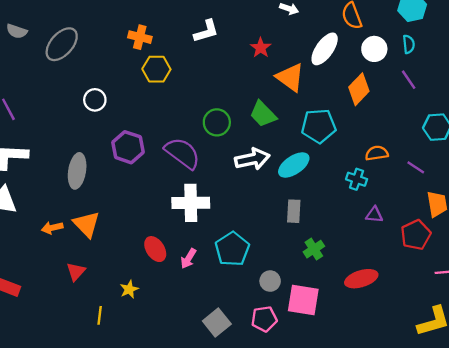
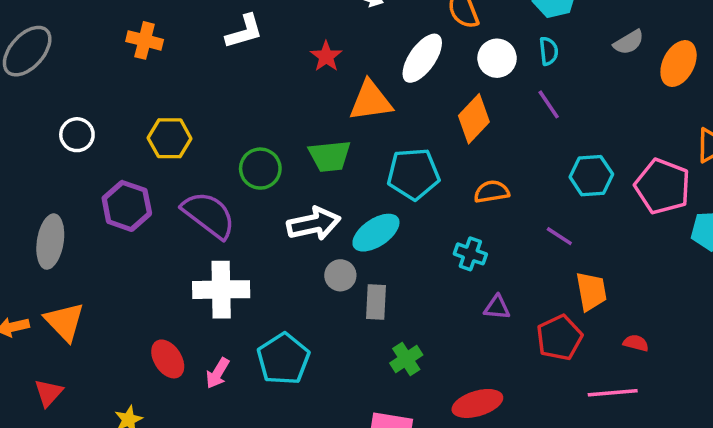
yellow hexagon: (156, 69) -> (170, 138), moved
orange triangle: (290, 77) -> (371, 101), turned -44
green trapezoid: (263, 114) -> (330, 156), turned -52
orange semicircle: (377, 153) -> (492, 192), moved
gray circle: (270, 281) -> (340, 275), moved

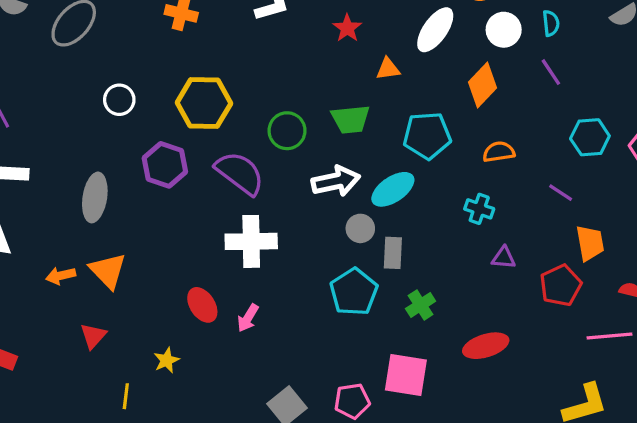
orange triangle: (371, 101) -> (388, 69), size x0.6
yellow hexagon: (170, 138) -> (204, 103), size x1.4
cyan pentagon: (283, 359) -> (354, 292), moved

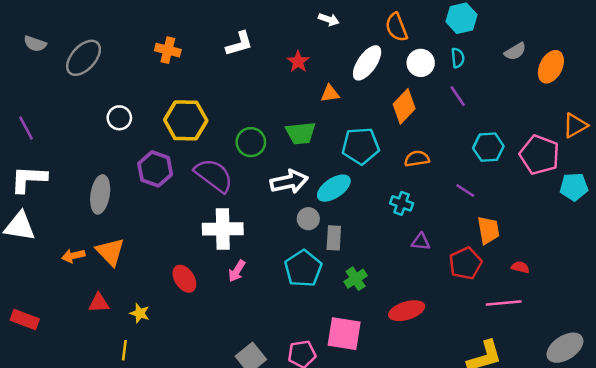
pink arrow: (248, 318) -> (237, 271), moved
red triangle: (93, 336) -> (99, 303), turned 45
yellow star: (167, 360) -> (140, 313), moved, turned -30

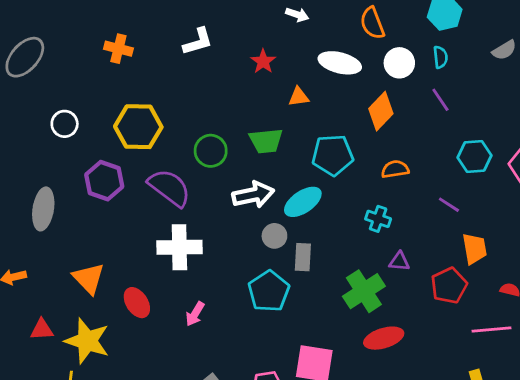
white ellipse: (367, 63) -> (340, 63), turned 69
orange triangle: (110, 252) -> (89, 278), moved
pink arrow: (237, 271) -> (195, 314), moved
green cross: (356, 279) -> (364, 291), moved, size x1.6
yellow star: (140, 313) -> (87, 341), size x2.0

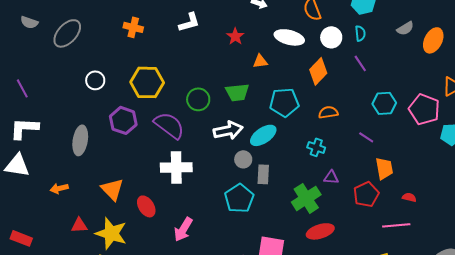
pink arrow: (195, 314) -> (183, 229), moved, size x1.4

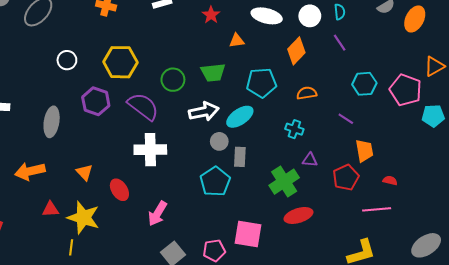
orange arrow: (59, 188) -> (30, 171), size x1.6
orange triangle: (112, 189) -> (84, 172), size x0.7

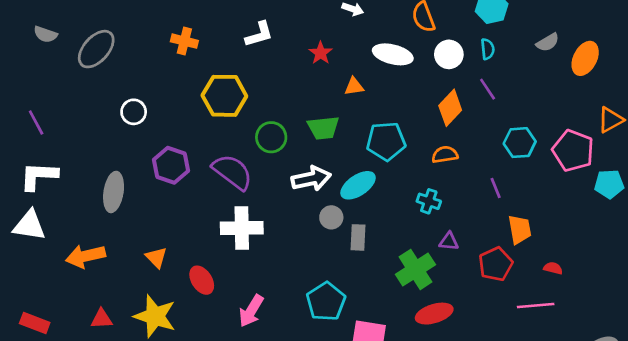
orange diamond: (296, 51) -> (450, 108), moved
yellow hexagon: (120, 62) -> (224, 96), moved
purple line: (346, 119) -> (496, 188), turned 35
cyan pentagon: (215, 182) -> (326, 302), moved
red triangle: (51, 209) -> (102, 319), moved

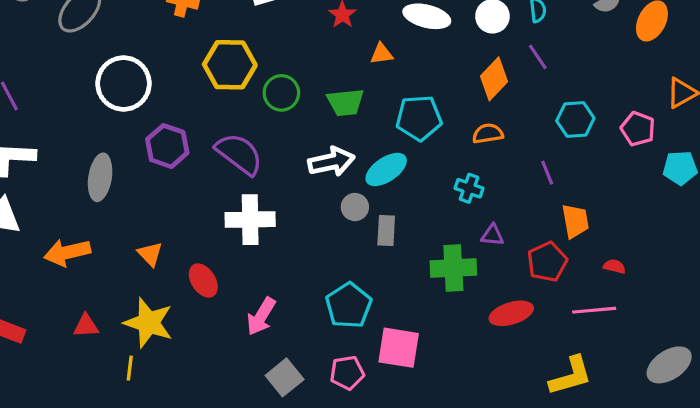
white circle: (134, 112) -> (124, 84), size x1.8
green circle: (271, 137) -> (281, 93), moved
pink pentagon: (573, 151) -> (638, 129), size x0.7
green cross: (415, 269) -> (453, 268), turned 30
red ellipse: (434, 314) -> (511, 313), moved

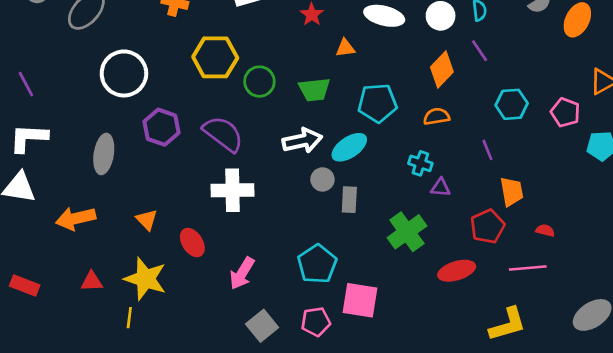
purple triangle: (492, 235) -> (441, 188), moved
green cross: (453, 268) -> (407, 232), turned -33

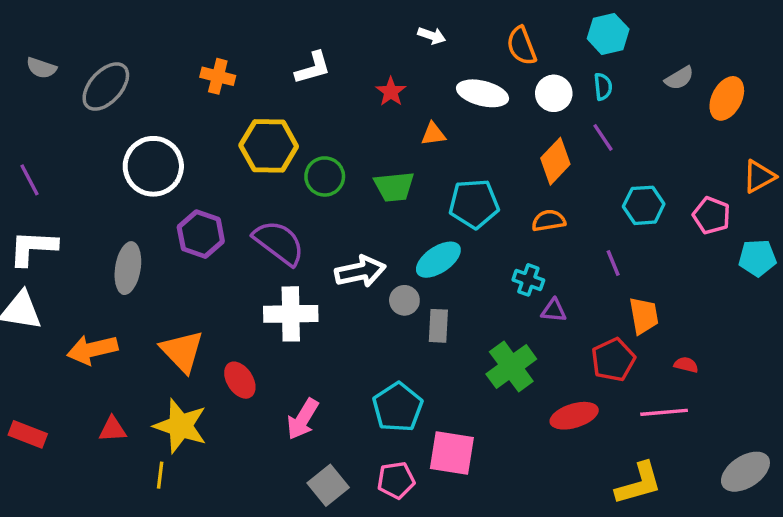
white arrow: (302, 141) -> (360, 271), moved
orange triangle: (147, 220) -> (182, 351), size x1.6

